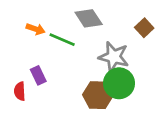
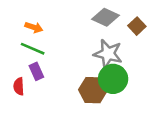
gray diamond: (89, 18) -> (105, 17), moved, turned -32
green line: (62, 40) -> (33, 49), moved

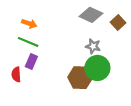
gray star: (108, 54) -> (93, 46), size x0.6
purple rectangle: (36, 71) -> (31, 61), turned 48

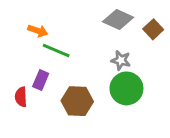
green line: (28, 42) -> (56, 50), moved
brown hexagon: (80, 78) -> (77, 101), moved

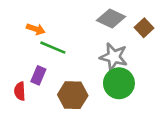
gray star: (121, 60) -> (114, 57), size x1.5

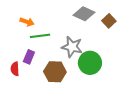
green line: (53, 48) -> (40, 36), turned -30
gray star: (114, 57) -> (72, 47), moved

